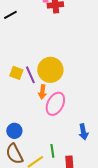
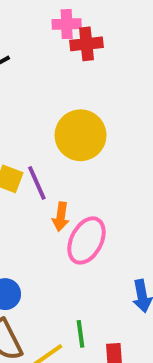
yellow circle: (50, 70) -> (81, 135), moved

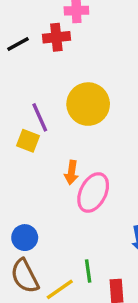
red cross: (86, 44) -> (56, 37), moved
purple line: (37, 183) -> (40, 117), moved

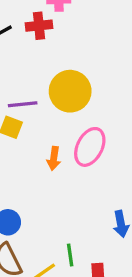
purple line: (40, 117) -> (23, 104), turned -72
pink ellipse: (93, 193) -> (90, 147), moved

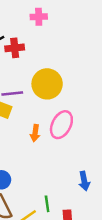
red cross: (39, 26) -> (15, 48), moved

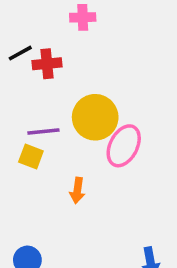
pink ellipse: (61, 125) -> (124, 146), moved

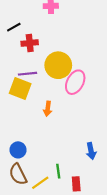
red cross: (47, 64) -> (30, 43), moved
yellow square: (31, 156) -> (20, 89), size x1.5

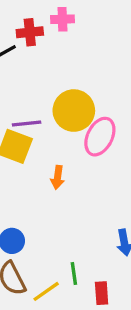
red cross: (30, 43) -> (30, 32), moved

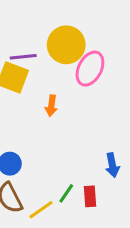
green line: (74, 274) -> (66, 193), turned 42
red rectangle: (102, 293) -> (90, 196), moved

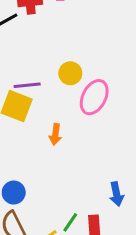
yellow circle: (66, 45) -> (70, 73), size x0.6

